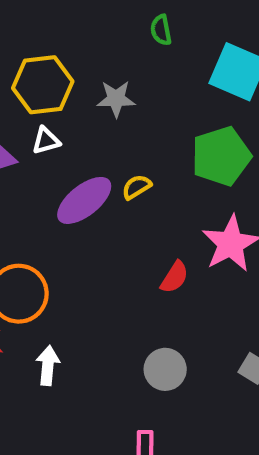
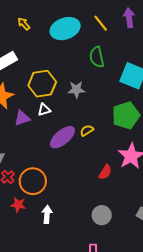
green semicircle: (161, 30) -> (97, 57), size x1.5

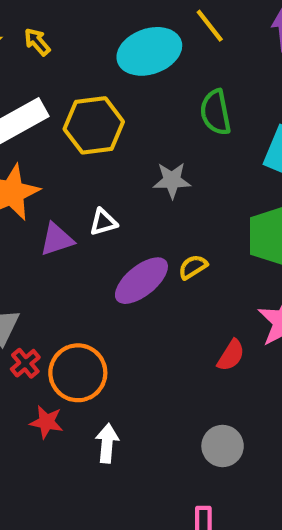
yellow line: (101, 23) -> (210, 26), moved
yellow arrow: (24, 24) -> (37, 42), moved
yellow hexagon: (42, 84) -> (94, 125), moved

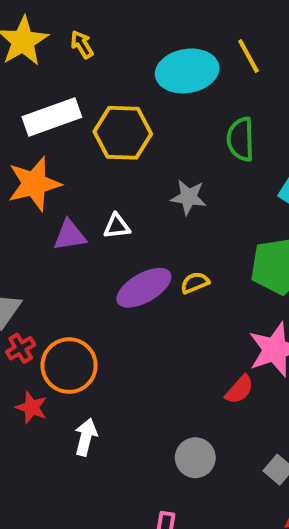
red semicircle: (231, 355) -> (239, 389), moved

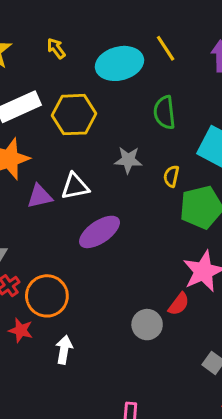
yellow arrow: (82, 44) -> (56, 48), moved
white triangle: (117, 226) -> (75, 186), size x1.4
yellow semicircle: (195, 283) -> (171, 176), moved, turned -50
gray circle: (195, 458) -> (147, 325), moved

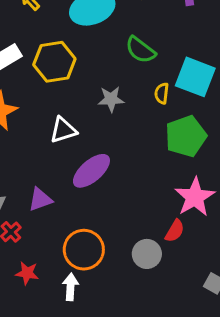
green semicircle: (165, 112) -> (140, 50), turned -40
yellow semicircle: (171, 176) -> (162, 93), moved
purple triangle: (40, 196) -> (40, 199), moved
orange circle: (47, 296) -> (84, 250), moved

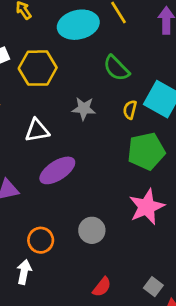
red semicircle: (175, 231) -> (102, 287), moved
orange circle: (84, 250) -> (41, 240), size x0.7
gray circle: (147, 254) -> (92, 230), moved

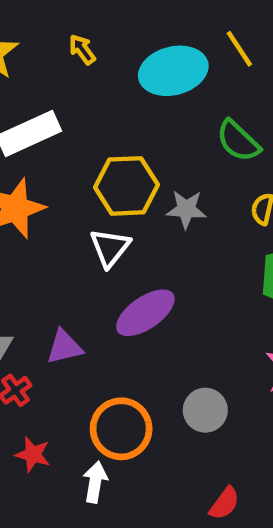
yellow hexagon: (38, 68) -> (126, 186), moved
white triangle: (37, 130) -> (110, 248), turned -40
orange circle: (41, 240) -> (121, 429), size x1.4

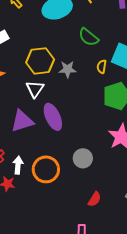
purple ellipse: (145, 313) -> (53, 117), turned -76
purple triangle: (64, 347) -> (22, 121), moved, size x1.4
white arrow: (95, 482) -> (18, 165), moved

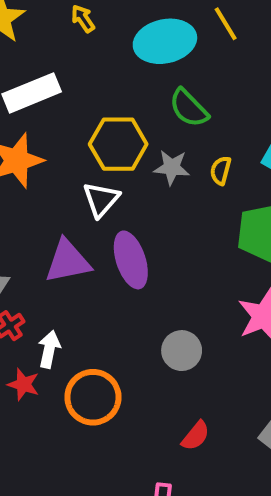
green semicircle: (88, 37) -> (189, 108), moved
yellow semicircle: (102, 67) -> (221, 170), moved
orange circle: (46, 169) -> (93, 397), moved

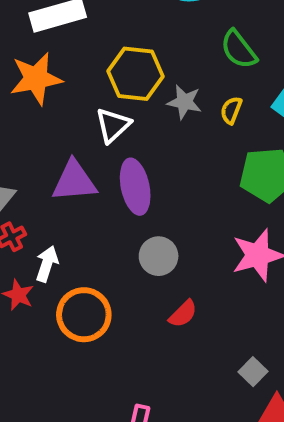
green semicircle: (189, 108) -> (239, 49), moved
gray circle: (182, 351) -> (159, 256), moved
red semicircle: (196, 436) -> (183, 314), moved

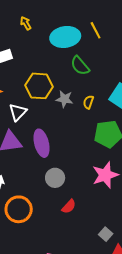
green semicircle: (239, 49) -> (80, 66), moved
white triangle: (113, 125) -> (18, 112), moved

